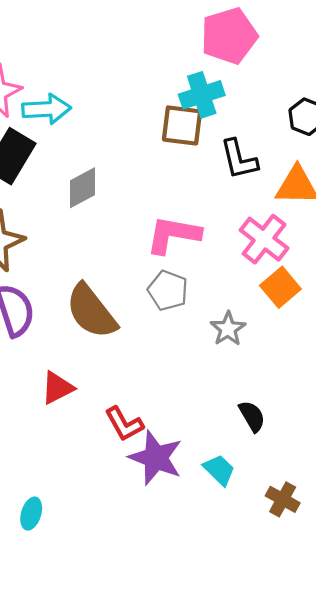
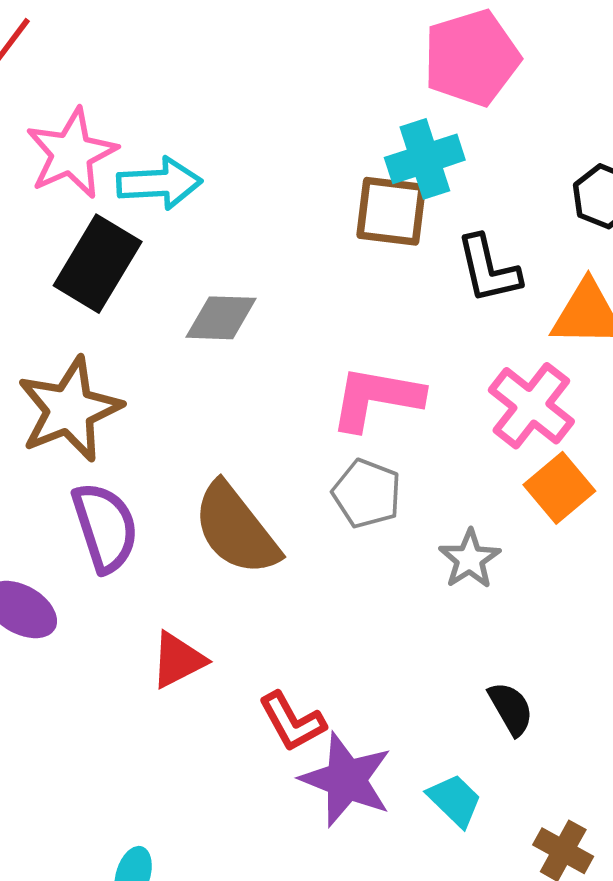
gray diamond: (83, 188) -> (221, 318), turned 30

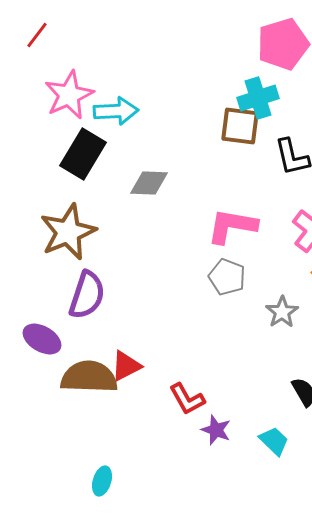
purple semicircle: (105, 527) -> (87, 295), turned 36
brown semicircle: (236, 529) -> (89, 377), moved, turned 130
purple star: (346, 780) -> (216, 430), size x0.6

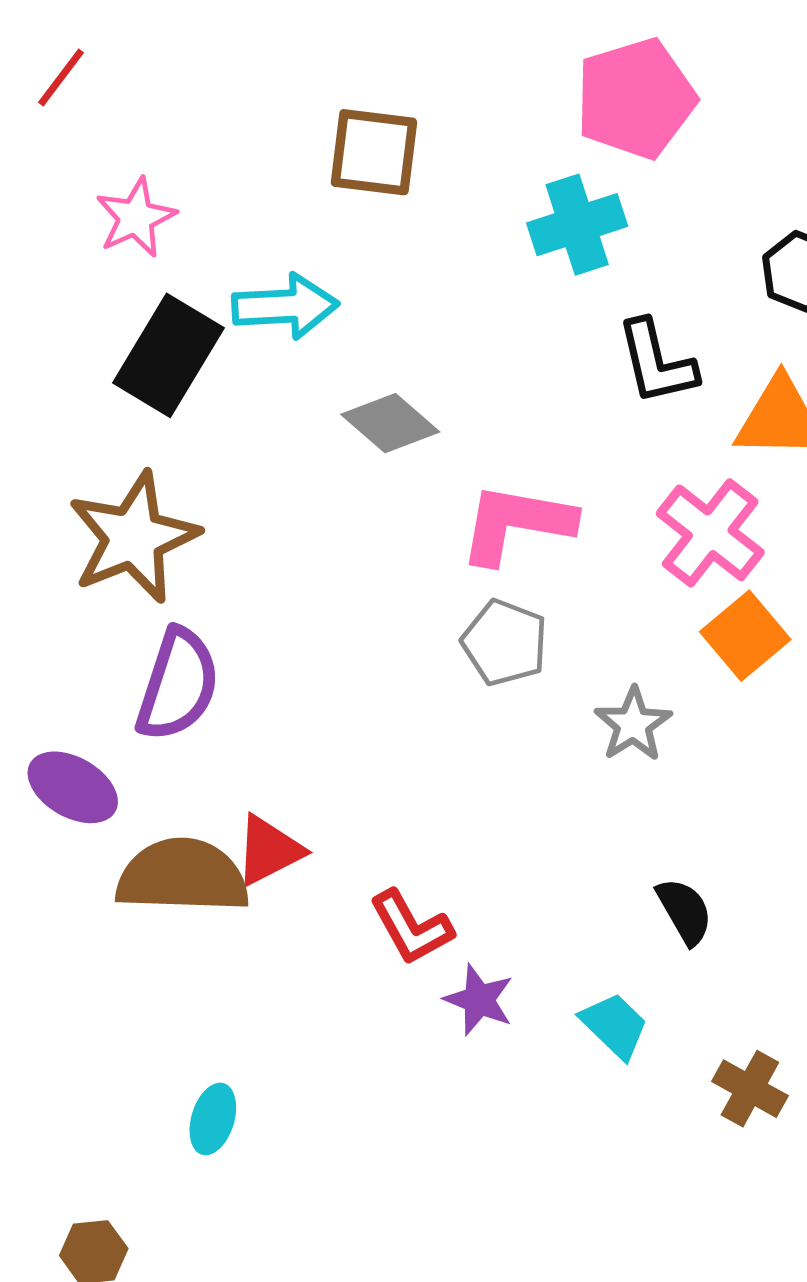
pink star: (69, 95) -> (136, 218), size x0.7
cyan arrow: (116, 111) -> (285, 306), moved
brown square: (240, 126) -> (374, 152), moved
gray diamond: (149, 183) -> (390, 423), moved, turned 39

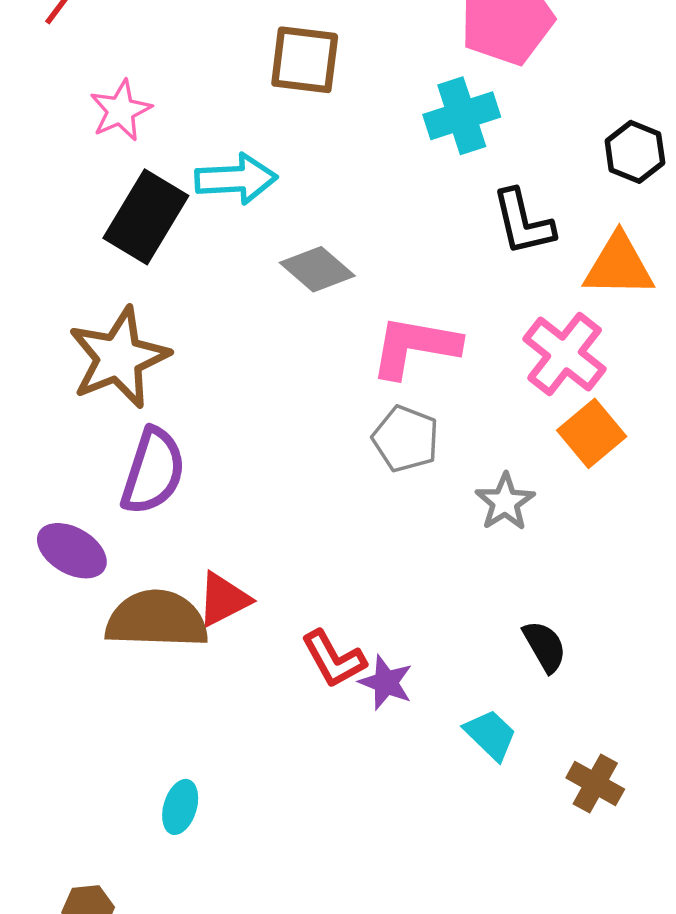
purple star: (479, 1000) -> (386, 682), moved

